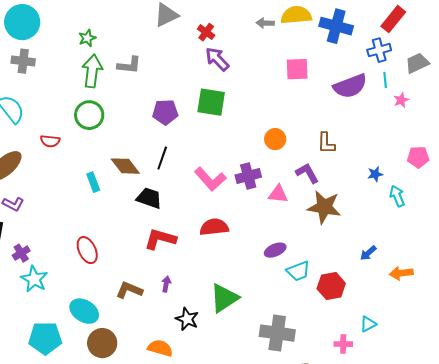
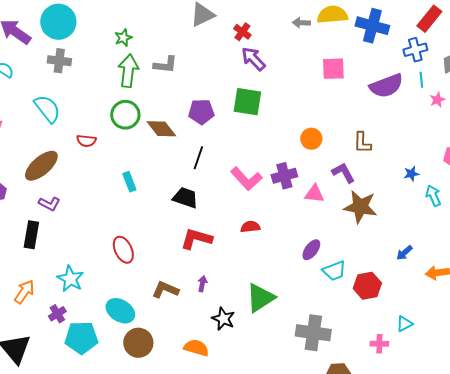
brown diamond: (125, 166) -> (161, 129), moved
red semicircle: (214, 227) -> (250, 227), size x0.7
purple ellipse: (275, 250) -> (311, 250), turned -30
purple cross: (21, 253) -> (57, 314), moved

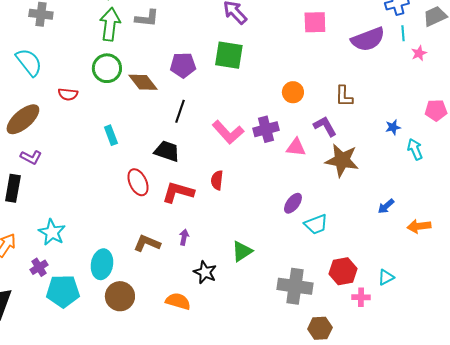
red semicircle: (250, 227) -> (217, 180), moved, turned -78
red ellipse: (123, 250) -> (138, 182), moved
red hexagon: (367, 286) -> (343, 271), moved
green triangle: (260, 298) -> (242, 251), size x0.7
cyan ellipse: (120, 311) -> (102, 264), turned 68

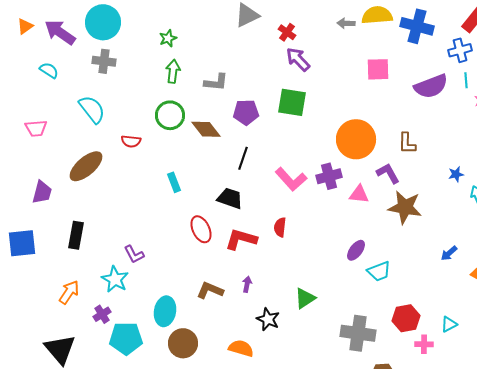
gray L-shape: (147, 18) -> (216, 82), moved
green arrow: (110, 24) -> (173, 71), size x0.7
orange circle: (293, 92) -> (356, 139), size x1.8
purple L-shape: (31, 157) -> (134, 254), moved, turned 35

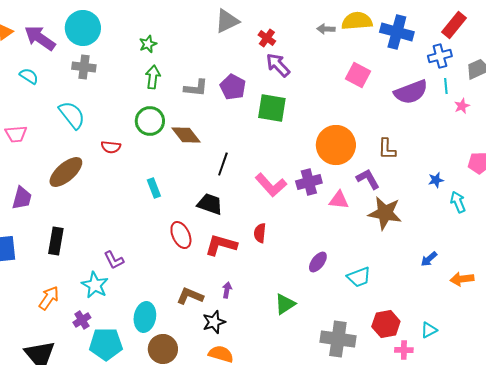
pink square: (378, 69) -> (358, 75), turned 30
purple pentagon: (246, 112) -> (233, 87), moved, turned 30
purple ellipse: (356, 250) -> (318, 262), moved
black star: (268, 319) -> (214, 322), moved, turned 30

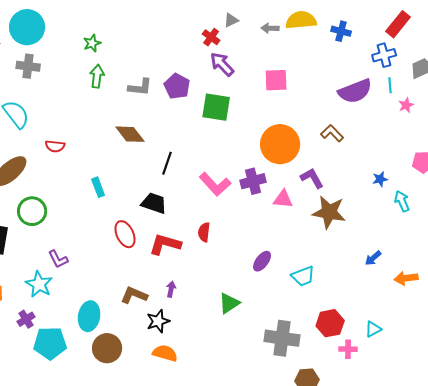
gray triangle: (227, 21) -> (231, 20), moved, size x0.6
blue cross: (397, 32) -> (341, 31), size x0.6
pink square: (358, 75) -> (276, 80), moved, turned -30
green circle: (150, 121) -> (32, 211), moved
brown L-shape: (387, 149) -> (332, 133), moved, turned 135

